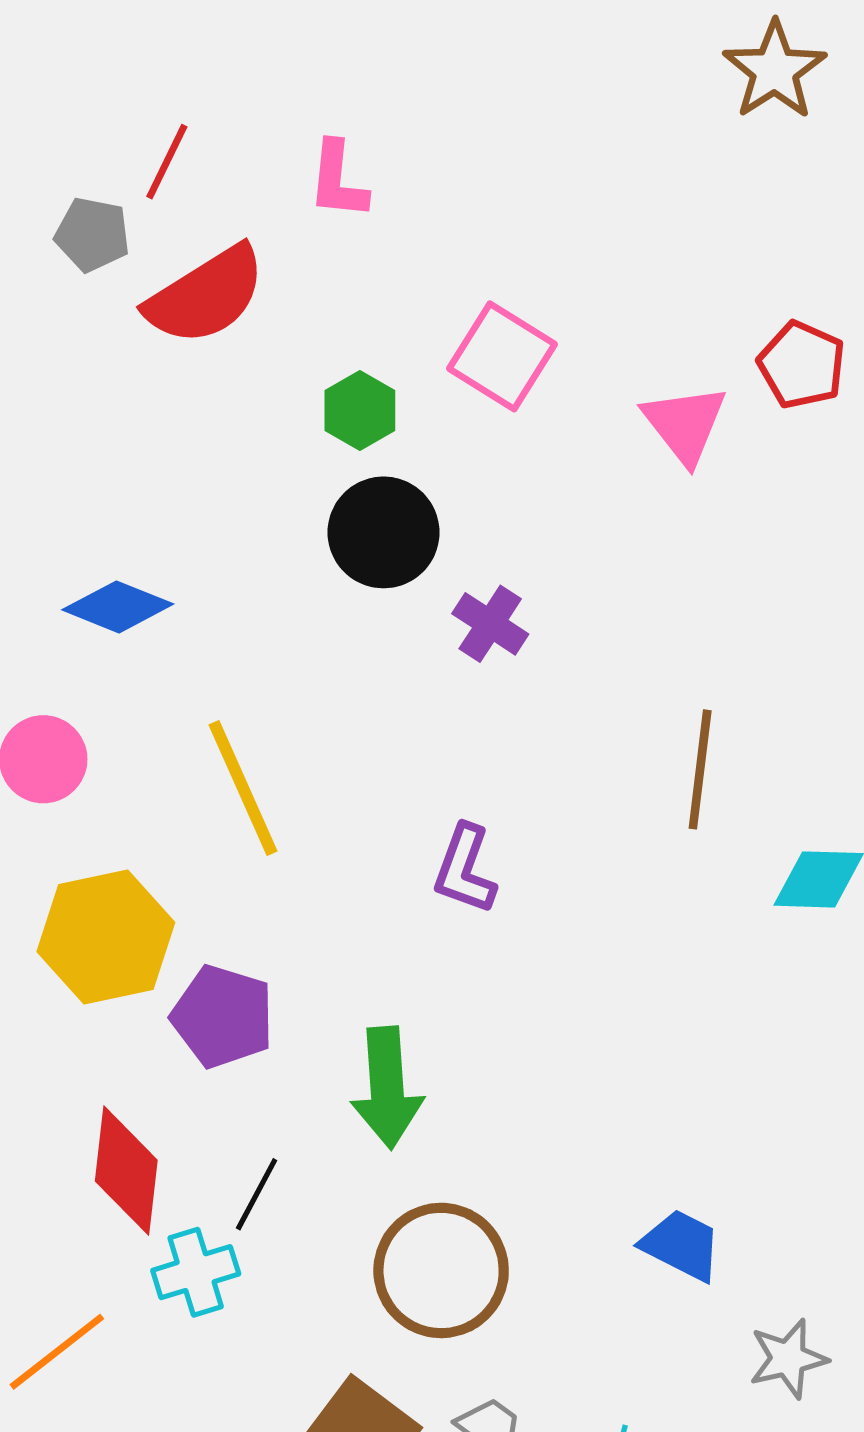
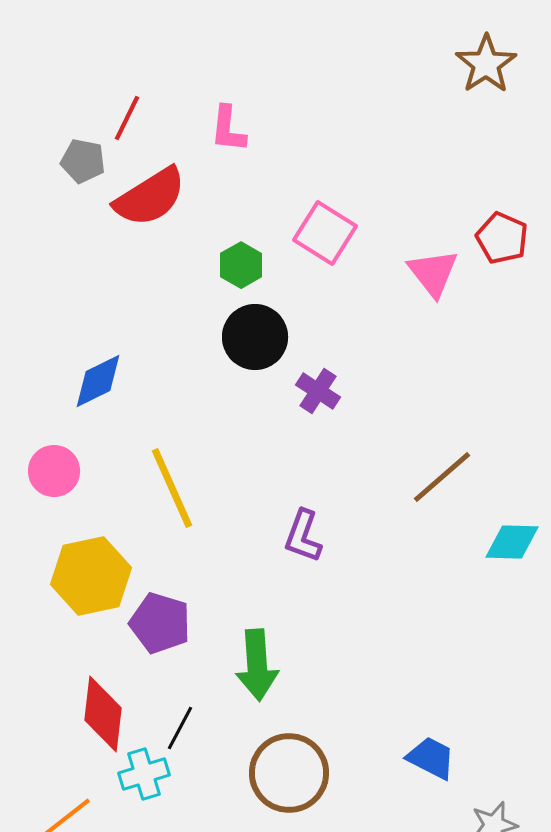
blue diamond: (118, 607) -> (98, 381), turned -48
brown line: (700, 769) -> (442, 477), turned 42

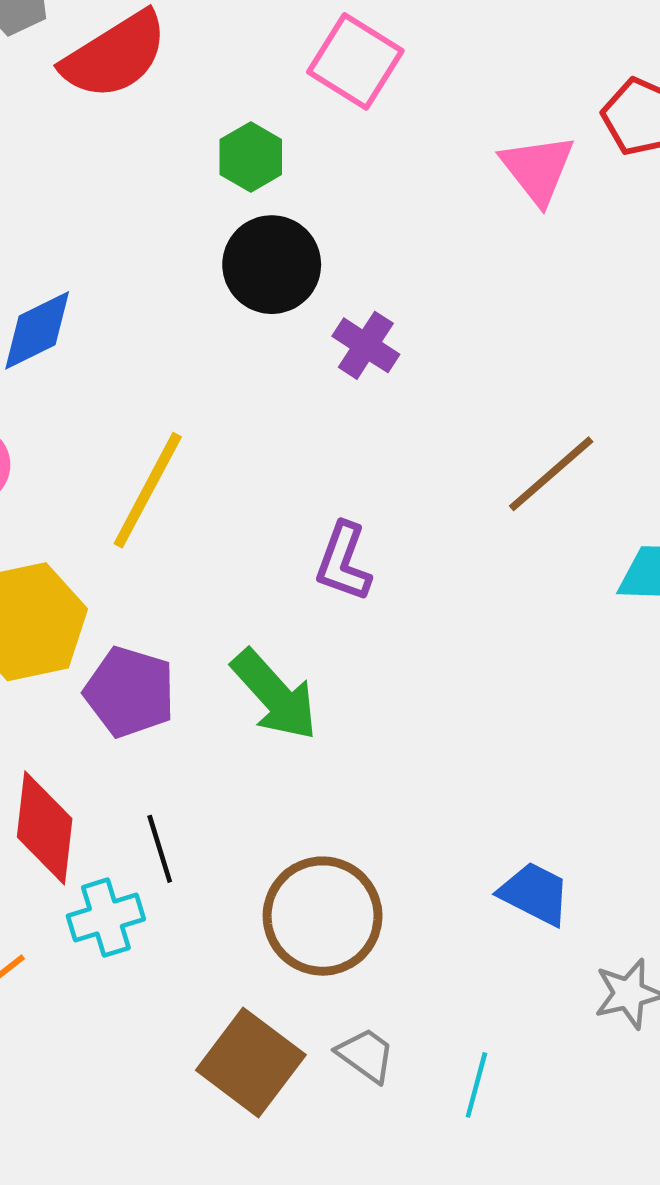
pink square: (325, 233) -> (355, 61), moved
yellow line: (172, 488) -> (148, 490), turned 52
green arrow: (257, 665) -> (275, 695), moved, turned -38
black line: (180, 728) -> (160, 849), turned -45

